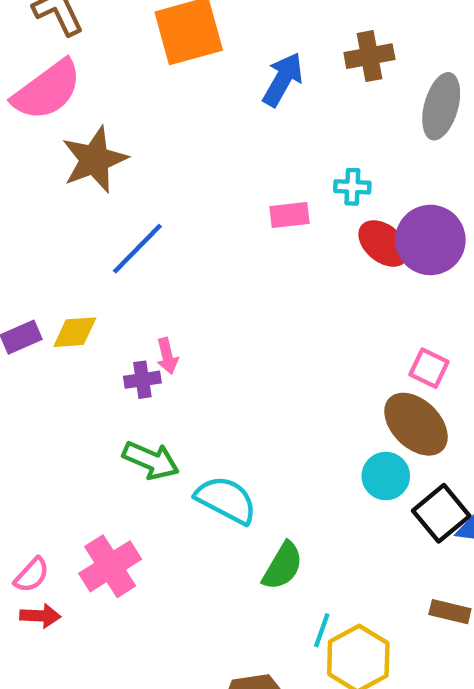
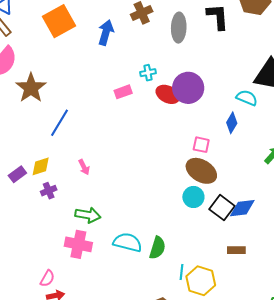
purple cross: (142, 380) -> (49, 191), moved
cyan semicircle: (226, 500) -> (128, 242), moved
pink cross: (110, 566) -> (78, 244), moved, turned -32

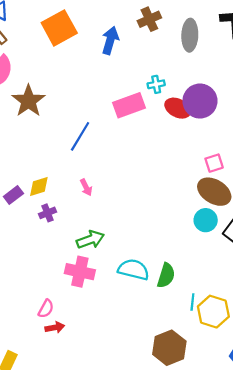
pink rectangle: (123, 92) -> (129, 105), size x1.6
blue line: (59, 123) -> (80, 136), moved
pink square: (201, 145) -> (214, 163), turned -30
green arrow: (88, 215) -> (90, 240), turned -30

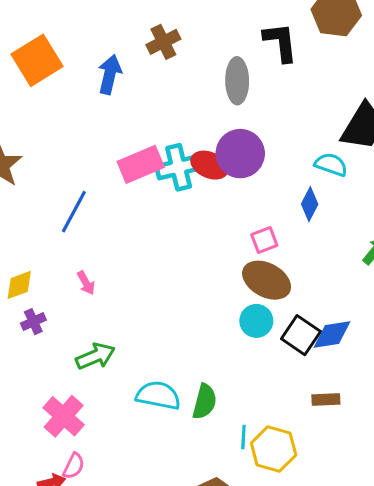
gray ellipse: (190, 35) -> (237, 81), moved
cyan cross: (156, 84) -> (179, 167), moved, size x1.8
pink cross: (80, 272) -> (64, 416), moved, turned 32
pink semicircle: (46, 309) -> (74, 466), moved

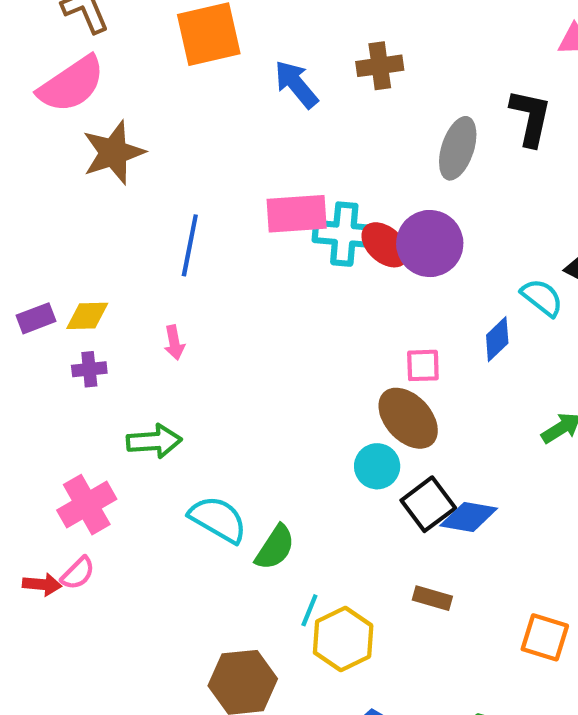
blue arrow: (110, 74) -> (296, 84), turned -72
blue line: (74, 212) -> (190, 245), turned -36

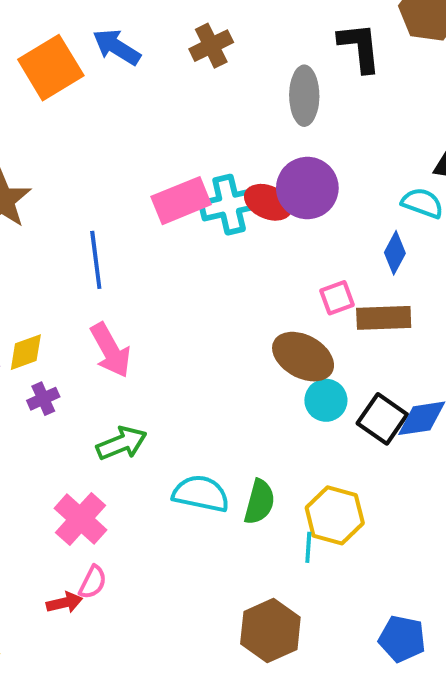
blue arrow: (296, 84) -> (117, 47), moved
pink arrow: (174, 343) -> (110, 350), size x1.8
brown ellipse: (408, 418) -> (303, 357), moved
brown rectangle: (432, 598) -> (384, 318), moved, size x1.5
yellow hexagon: (343, 639) -> (335, 515), moved

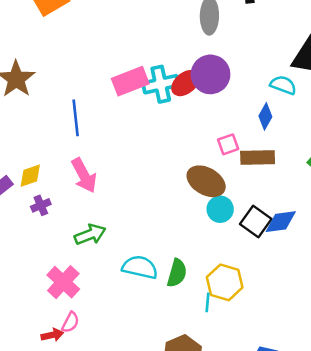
red ellipse: (268, 202) -> (185, 83), turned -64

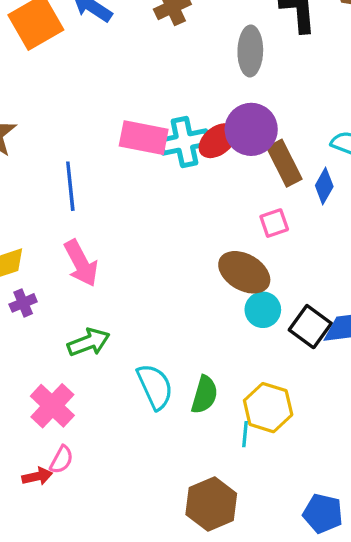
pink rectangle: (130, 81) -> (144, 138), turned 32
brown rectangle: (258, 158) -> (284, 163), moved, turned 64
cyan semicircle: (140, 267) -> (155, 387), turned 52

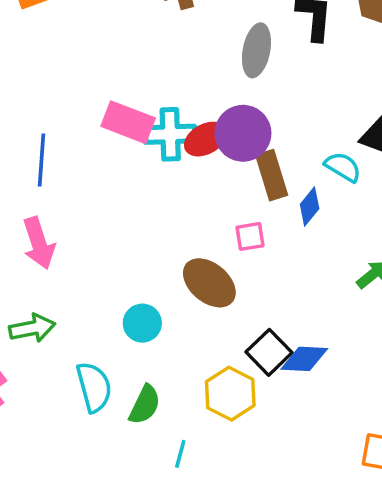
cyan circle: (263, 310) -> (142, 323), moved
yellow hexagon: (268, 408) -> (230, 394), moved

